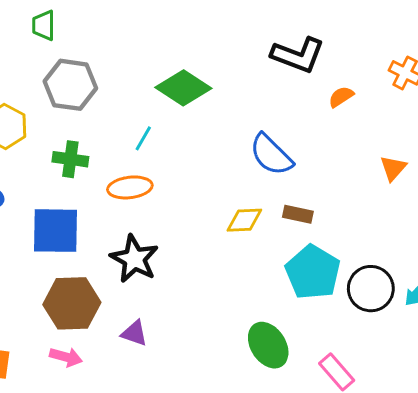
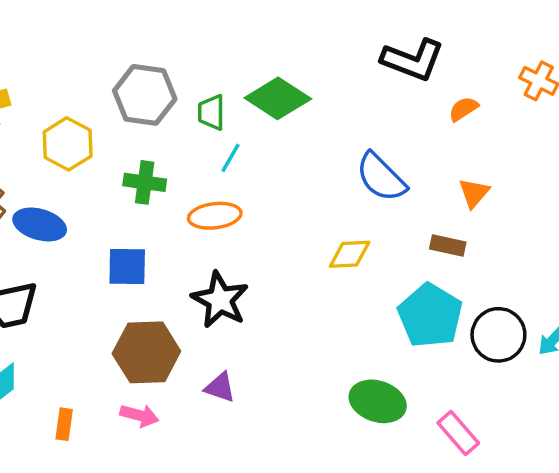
green trapezoid: (44, 25) -> (211, 112), moved
orange triangle: (393, 168) -> (474, 193), moved
brown rectangle: (298, 214) -> (448, 246), moved
blue square: (55, 231) -> (127, 267), size x0.7
green ellipse: (268, 345) -> (378, 401), turned -39

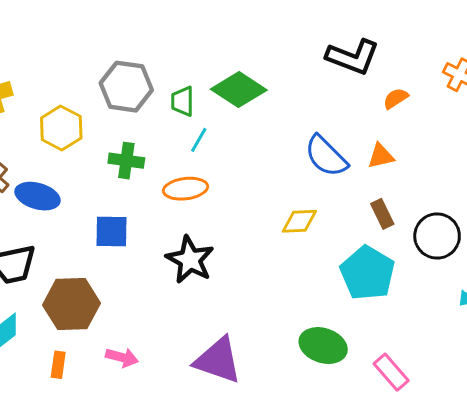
orange triangle: (474, 193) -> (381, 156), moved, turned 36
brown rectangle: (448, 246) -> (382, 214), turned 52
black circle: (498, 335) -> (437, 236), moved
brown hexagon: (146, 352) -> (72, 304), moved
purple triangle: (220, 387) -> (218, 360), moved, size x1.8

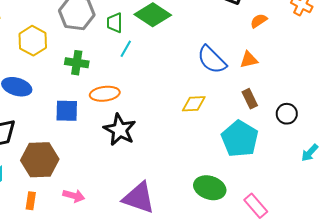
orange ellipse: (185, 189) -> (105, 94), moved
black circle: (437, 236) -> (287, 114), size x0.7

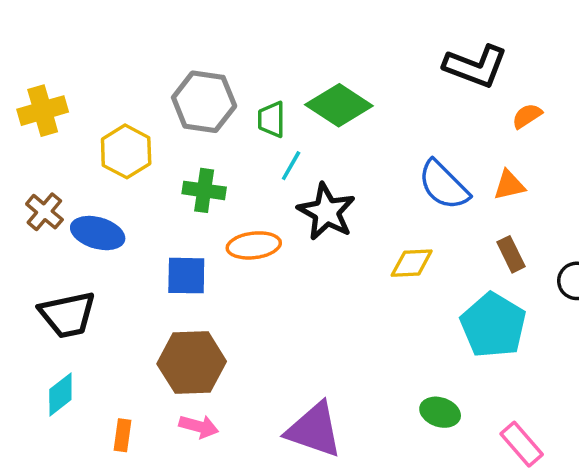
black star: (120, 130) -> (327, 212), moved
brown hexagon: (40, 160) -> (192, 363), moved
green ellipse: (210, 188) -> (440, 412), size x0.7

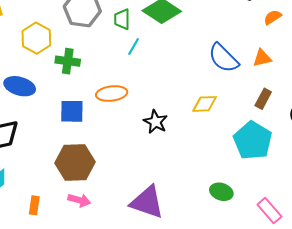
green cross: (204, 190) -> (68, 61), moved
black star: (327, 212) -> (156, 122), moved, size x0.7
brown rectangle: (511, 254) -> (263, 99), turned 54

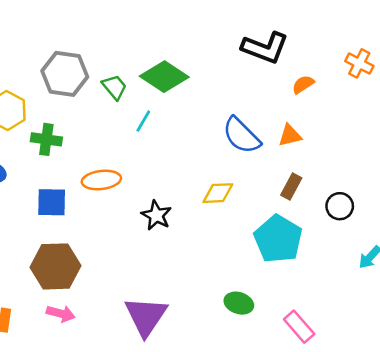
green trapezoid: (122, 19) -> (114, 87), turned 140
cyan line: (134, 46) -> (143, 121), moved
purple triangle: (147, 202) -> (146, 316), turned 45

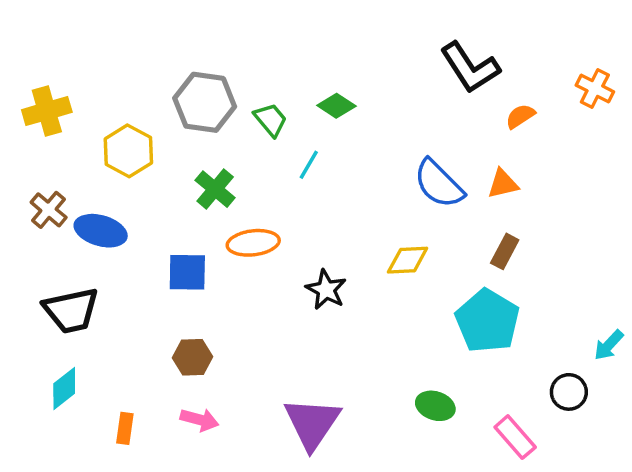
black L-shape: (265, 48) -> (470, 68), turned 36
green diamond: (164, 77) -> (336, 106), size x0.6
green cross: (46, 139) -> (215, 189), moved, turned 32
black circle: (340, 206) -> (569, 392), moved
brown hexagon: (56, 266) -> (193, 357), size x0.6

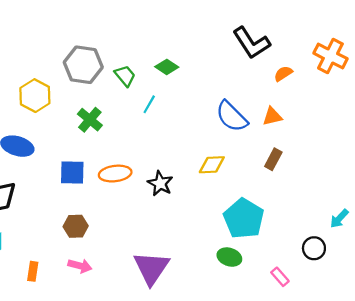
orange cross: (595, 88) -> (330, 56), size x1.4
orange ellipse: (253, 243) -> (115, 174), moved
cyan pentagon: (487, 321) -> (244, 219), moved
pink rectangle: (515, 437) -> (280, 277), size x0.7

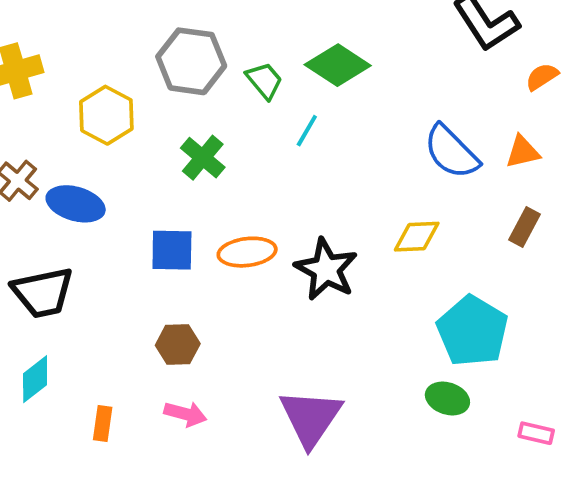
green diamond: (167, 67) -> (338, 65), size x1.5
black star: (160, 183) -> (326, 269), size x1.4
pink rectangle: (280, 277) -> (536, 433), turned -36

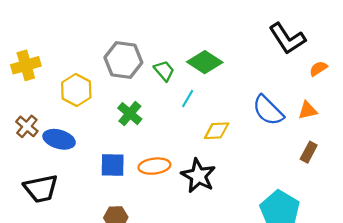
yellow diamond: (417, 237) -> (217, 131), moved

